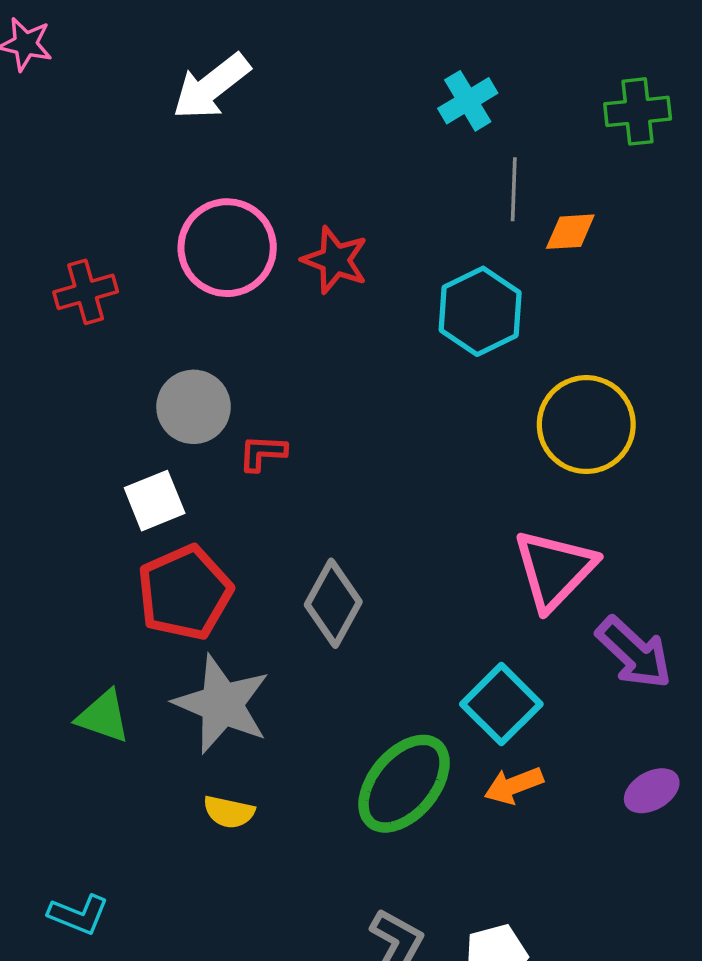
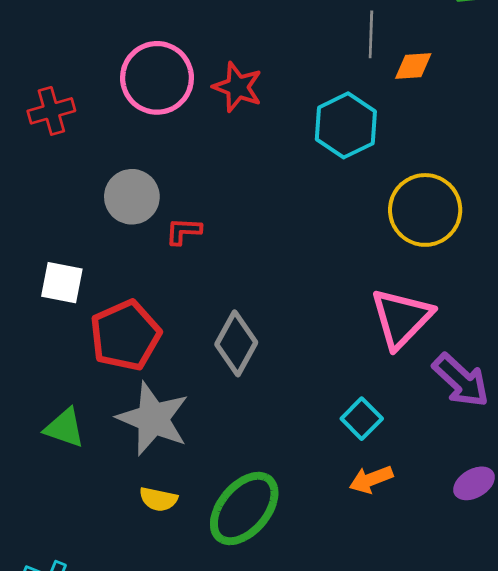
white square: (155, 501) -> (62, 283), moved, turned 33
cyan square: (501, 704) -> (362, 419), size x0.7
green ellipse: (404, 784) -> (244, 508), moved

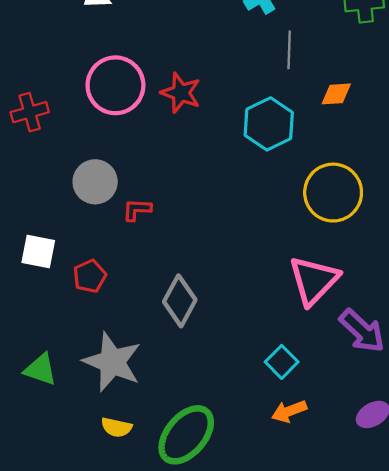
orange diamond: (413, 66) -> (336, 94), moved
red pentagon: (125, 335) -> (90, 276), moved, size x0.6

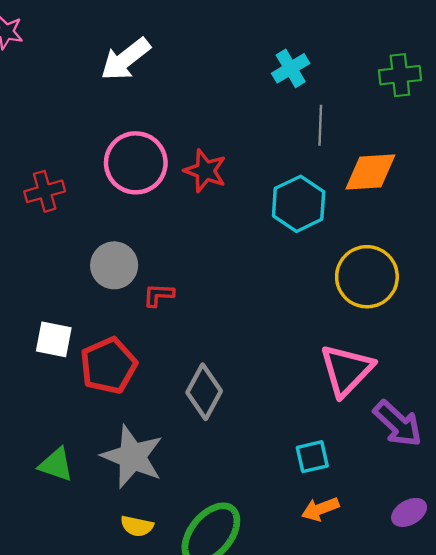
orange diamond: (336, 94) -> (370, 172), size x1.6
red pentagon: (90, 276) -> (108, 366), size x1.6
cyan square: (282, 362) -> (312, 457), turned 32

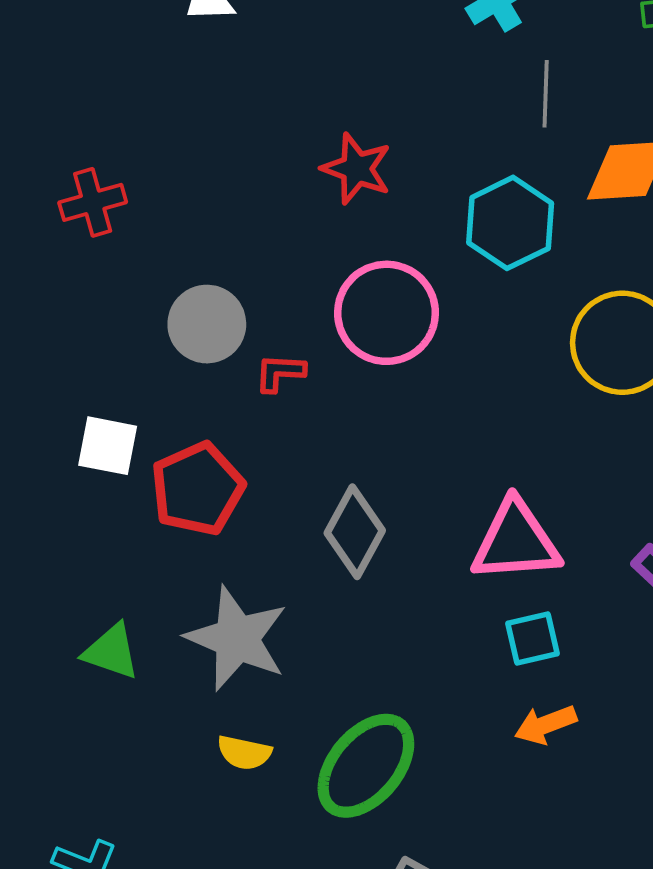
pink circle: (136, 163) -> (387, 313), moved
pink triangle: (346, 370) -> (516, 541), moved, turned 42

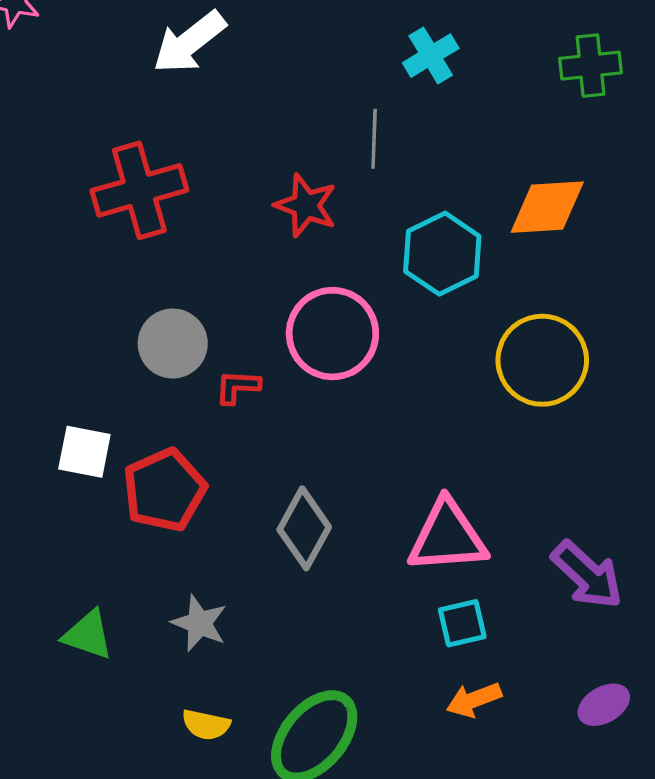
gray line: (546, 94) -> (374, 139), moved
red cross: (93, 202) -> (139, 190), moved, size x1.6
gray star: (237, 638) -> (199, 623), size x0.6

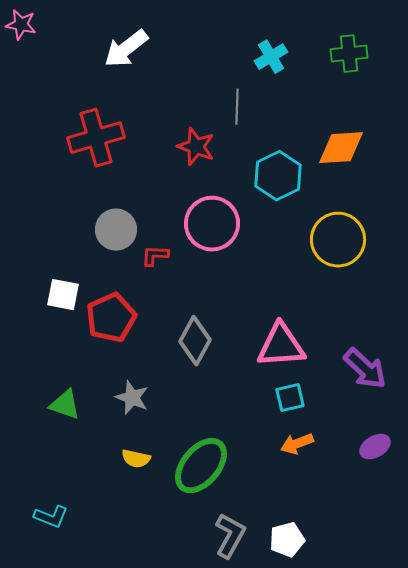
green cross: (590, 66) -> (349, 54), moved

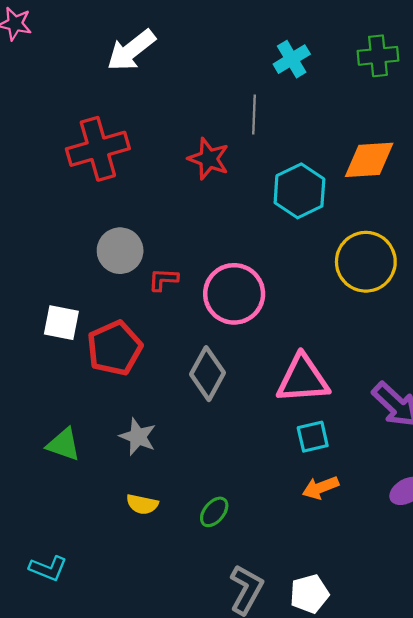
pink circle: (212, 224) -> (234, 294), moved
green ellipse: (201, 466) -> (214, 512), size x0.5

